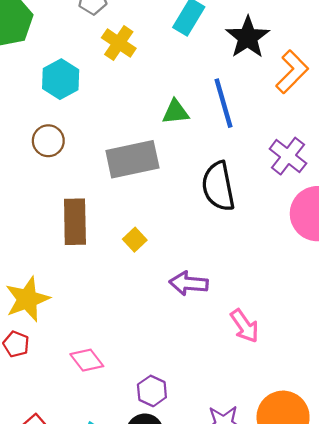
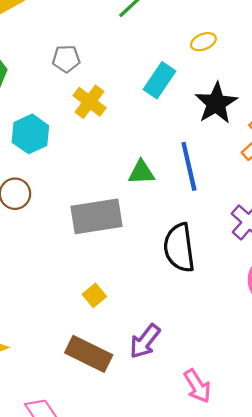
brown rectangle: (75, 222) -> (89, 354), moved, turned -66
purple arrow: (189, 283) -> (145, 341), turned -60

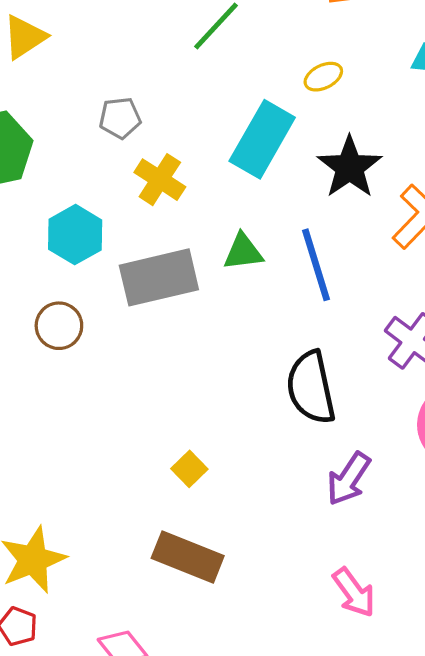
cyan rectangle: (160, 80) -> (262, 139), size x1.4
green triangle: (141, 172) -> (243, 252), moved
gray rectangle: (97, 216) -> (159, 277), moved
purple arrow: (145, 341) -> (349, 479), moved

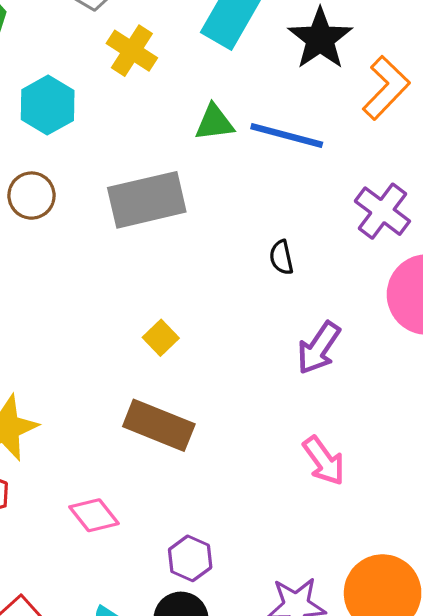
blue line: (316, 265) -> (287, 136), turned -58
gray rectangle: (159, 277) -> (147, 200), moved
black semicircle: (311, 388) -> (281, 257), size x0.5

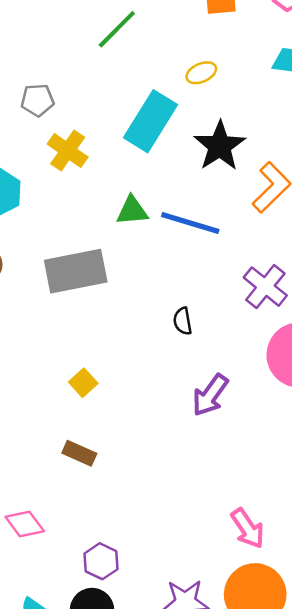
brown rectangle: (159, 425) -> (79, 453), size x0.6
pink arrow: (324, 461) -> (248, 528), moved

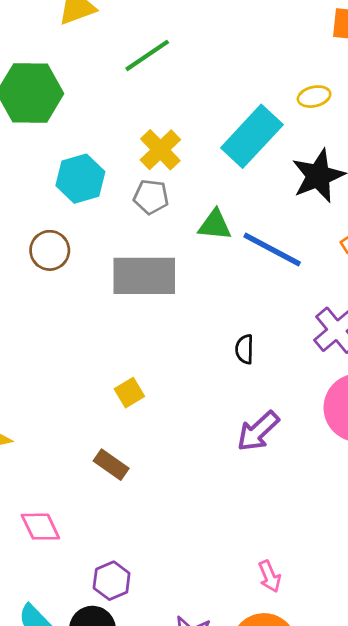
green line: (117, 29) -> (147, 55), moved
gray pentagon: (37, 100) -> (151, 197), moved
pink arrow: (248, 528) -> (270, 576), size x0.7

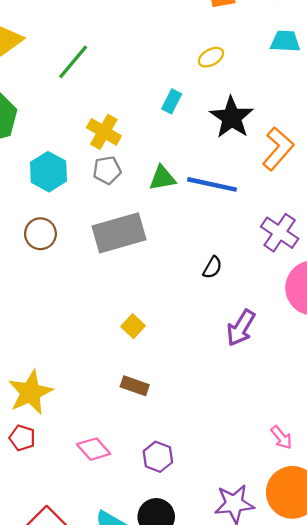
cyan rectangle: (252, 136) -> (172, 101), size x0.5
black semicircle: (245, 349) -> (212, 267), turned -135
purple hexagon: (112, 581) -> (158, 457), moved

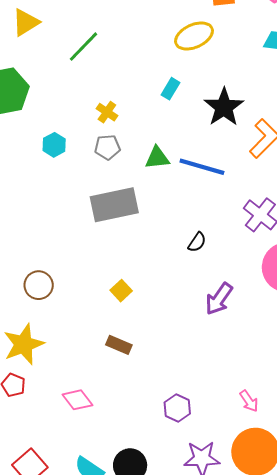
yellow ellipse: (211, 57) -> (194, 36), moved, size x1.6
yellow cross: (104, 132) -> (107, 112), size x0.7
cyan hexagon: (48, 172) -> (54, 145), size x0.7
brown circle: (40, 234) -> (39, 285), moved
purple hexagon: (158, 457) -> (177, 408), moved

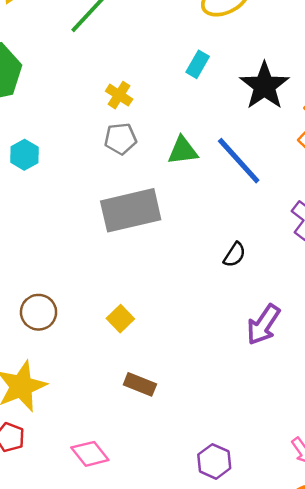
cyan hexagon: (54, 145) -> (24, 155), moved
blue line: (202, 167) -> (239, 161), turned 33
yellow square: (121, 291) -> (120, 319), moved

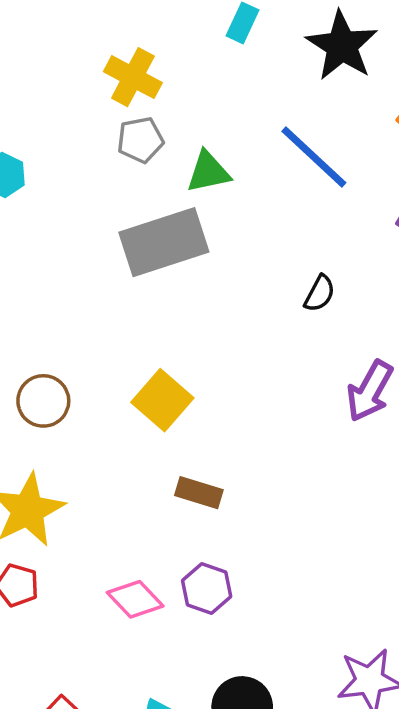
yellow cross: (119, 95) -> (133, 77), size x1.4
green triangle: (183, 151) -> (208, 172), moved
yellow square: (120, 319) -> (162, 400), size x1.5
purple hexagon: (214, 461) -> (207, 588), moved

